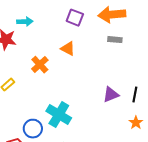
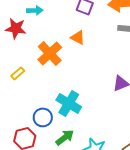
orange cross: (40, 65) -> (50, 53), size x1.4

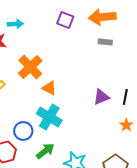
orange triangle: (78, 37) -> (49, 88), moved

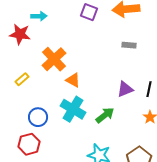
gray rectangle: (105, 42) -> (129, 45), moved
blue circle: (23, 131) -> (38, 117), moved
green arrow: (45, 151) -> (105, 115), moved

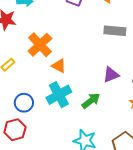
gray rectangle: (129, 45) -> (115, 31), size x1.5
cyan cross: (73, 109) -> (59, 95), turned 30

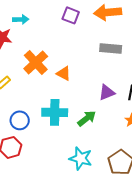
orange triangle: (59, 66) -> (64, 73), moved
cyan cross: (59, 95) -> (55, 112), turned 30

